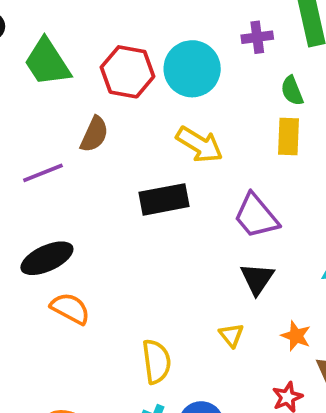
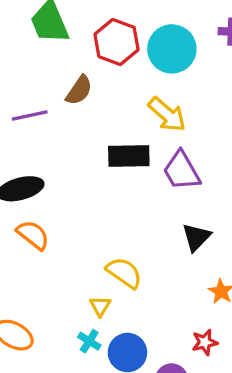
purple trapezoid: (256, 216) -> (182, 171), moved
yellow triangle: (231, 335) -> (100, 306), moved
yellow semicircle: (156, 362) -> (124, 273), moved, turned -57

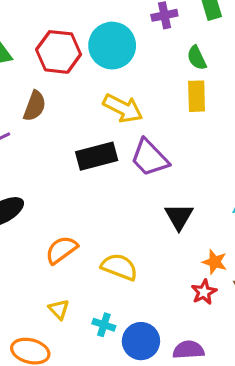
orange semicircle: (33, 235) -> (61, 250), moved, turned -60
yellow triangle: (100, 306) -> (59, 309), moved
cyan cross: (89, 341) -> (104, 325), moved
red star: (205, 342) -> (204, 292), moved

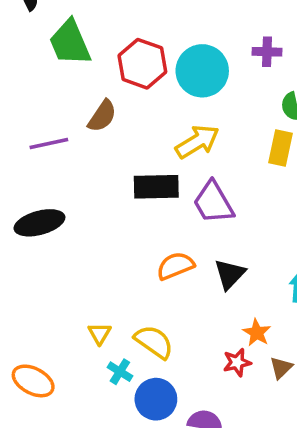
yellow arrow: (123, 108) -> (197, 142), turned -72
orange semicircle: (61, 250) -> (175, 266), moved
yellow semicircle: (119, 267) -> (154, 342), moved
yellow triangle: (59, 309) -> (99, 334), moved

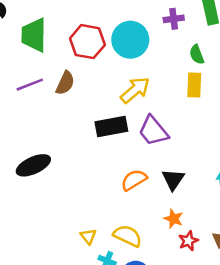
green trapezoid: (70, 43) -> (34, 35), turned 33
purple line: (49, 144) -> (30, 85), moved
orange star: (257, 333) -> (174, 219), moved

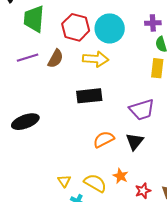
purple cross: (174, 19) -> (153, 23), moved
yellow arrow: (135, 90) -> (96, 59), moved, turned 40
purple trapezoid: (153, 131) -> (142, 110), moved, turned -72
orange star: (174, 219) -> (120, 176), moved

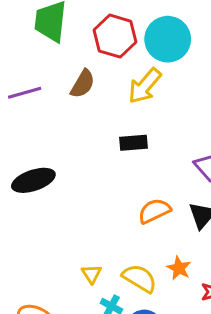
purple line: (28, 58) -> (25, 93), moved
yellow arrow: (96, 59) -> (145, 86), turned 125
black rectangle: (89, 96) -> (134, 143), size x0.7

